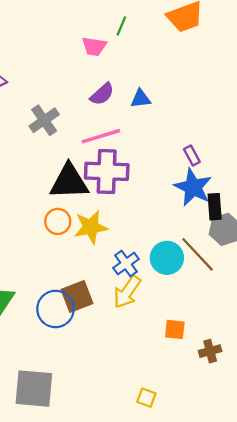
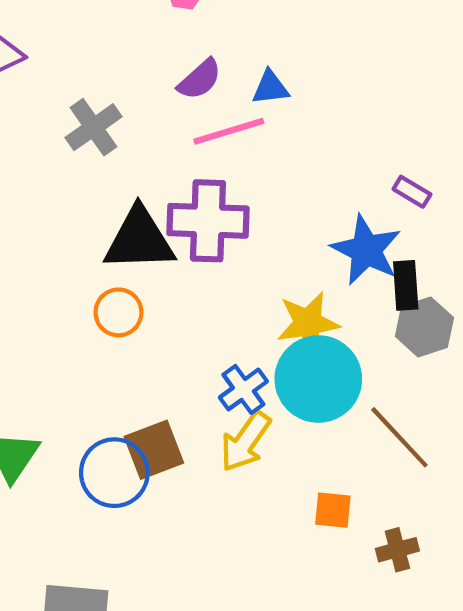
pink line: (101, 136) -> (229, 131), moved
purple rectangle: (192, 156) -> (412, 192), moved, turned -30
yellow star: (91, 227) -> (308, 323), moved
brown line: (198, 254) -> (399, 437), moved
cyan circle: (167, 258) -> (318, 379), size x1.4

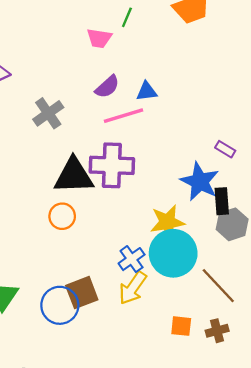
brown cross: (397, 550) -> (217, 331), moved

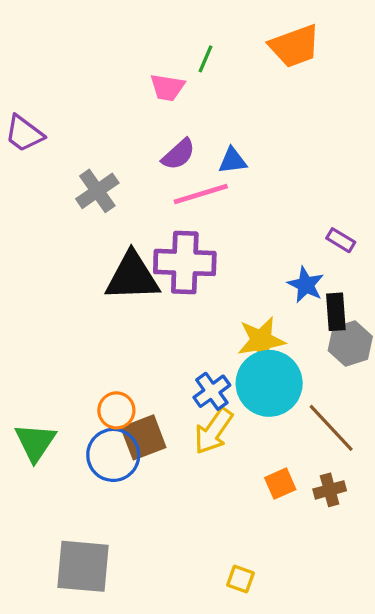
blue star: (200, 182) -> (306, 285), size x0.7
orange circle: (62, 216) -> (116, 410), moved
orange square: (181, 326) -> (280, 484), turned -30

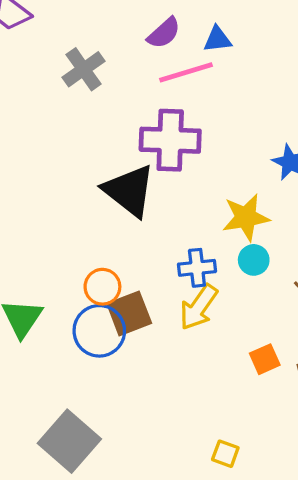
black triangle: (132, 277) -> (129, 191), moved, turned 40
cyan circle: (269, 383) -> (254, 260), size x0.5
blue cross: (212, 391) -> (197, 268), turned 30
gray square: (83, 566) -> (69, 441), turned 36

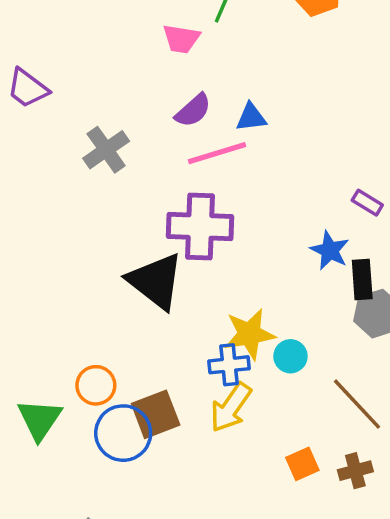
yellow star: (246, 217) -> (249, 334), moved
orange circle: (102, 287) -> (96, 385), moved

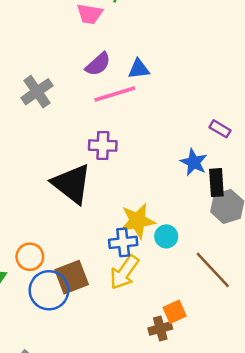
purple cross: (200, 227) -> (103, 146), size x0.6
brown cross: (355, 471) -> (160, 329), moved

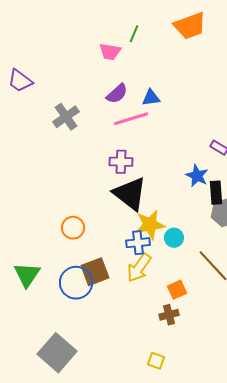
black triangle: (72, 184) -> (130, 194), moved
orange circle: (30, 257) -> (73, 228), moved
orange square: (175, 312) -> (177, 290), moved

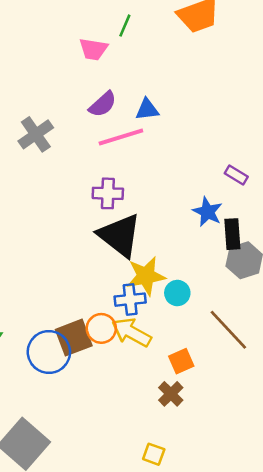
orange circle: (73, 228) -> (101, 328), moved
yellow arrow: (139, 268) -> (131, 332), turned 84
brown cross: (169, 315) -> (171, 394), turned -30

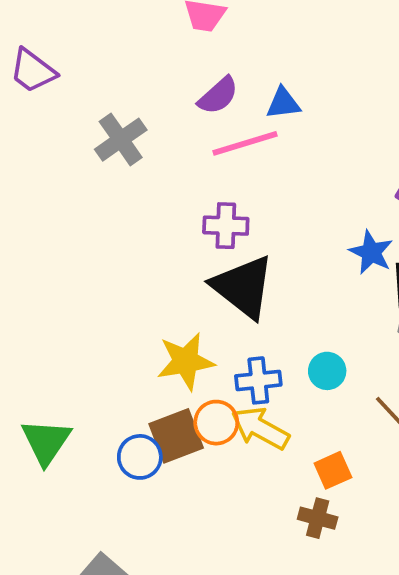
yellow star: (146, 276) -> (186, 361), moved
blue circle: (49, 352) -> (140, 457), size x0.7
brown cross: (171, 394) -> (318, 518), turned -30

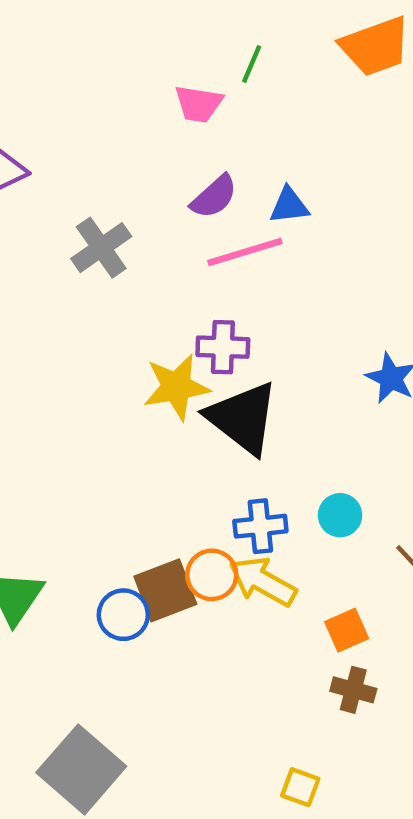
yellow star: (186, 361) -> (176, 387), moved
brown cross: (318, 518) -> (353, 690), moved

